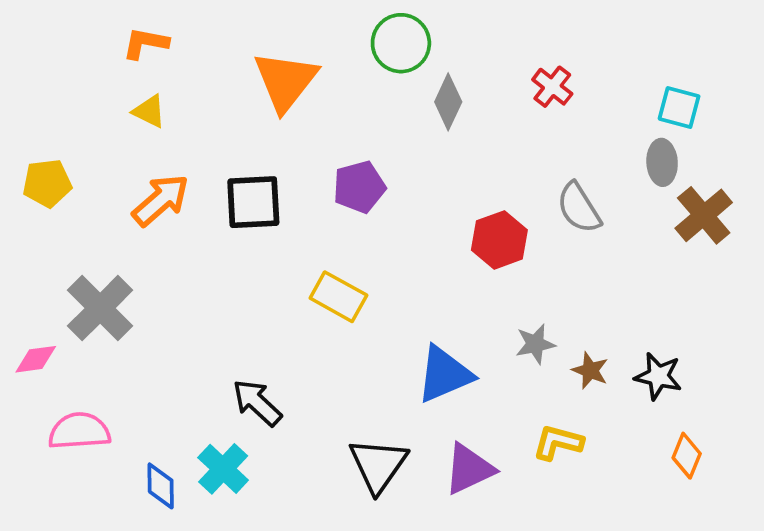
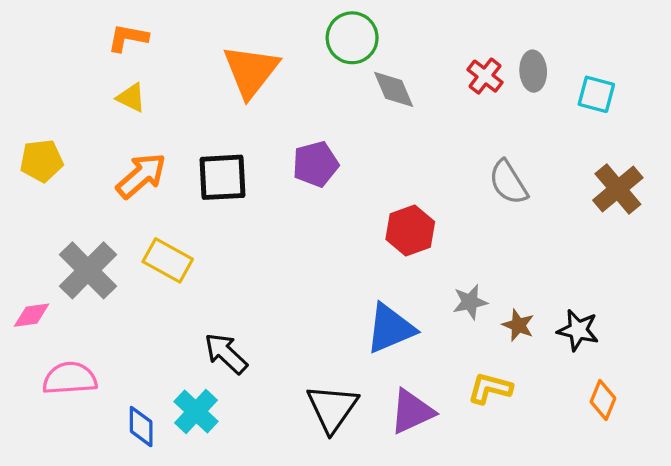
gray diamond: (448, 102) -> (394, 89), turned -48
gray ellipse: (662, 162) -> (533, 71), moved
red hexagon: (499, 240) -> (410, 231), moved
yellow rectangle: (338, 297) -> (168, 260), moved

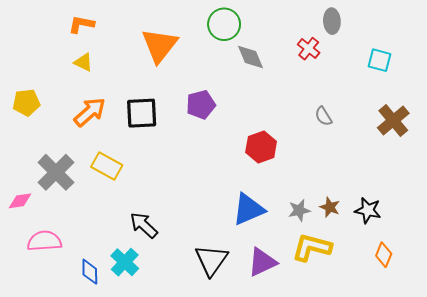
gray ellipse: (533, 71) -> (332, 21), moved
gray semicircle: (508, 182) -> (323, 116), size x0.7
gray star: (470, 302) -> (299, 210), moved
yellow L-shape: (490, 388) -> (312, 247), size x1.4

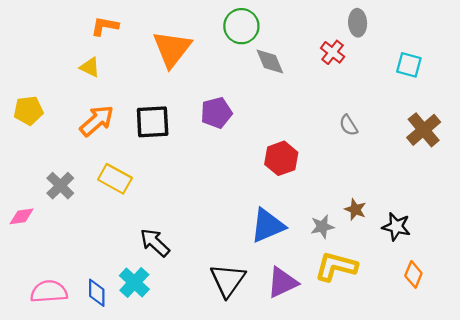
orange L-shape: (81, 24) -> (105, 26), moved
gray cross: (56, 172) -> (60, 186), size x0.7
brown star: (330, 207) -> (355, 210), moved
pink semicircle: (44, 241) -> (49, 292), moved

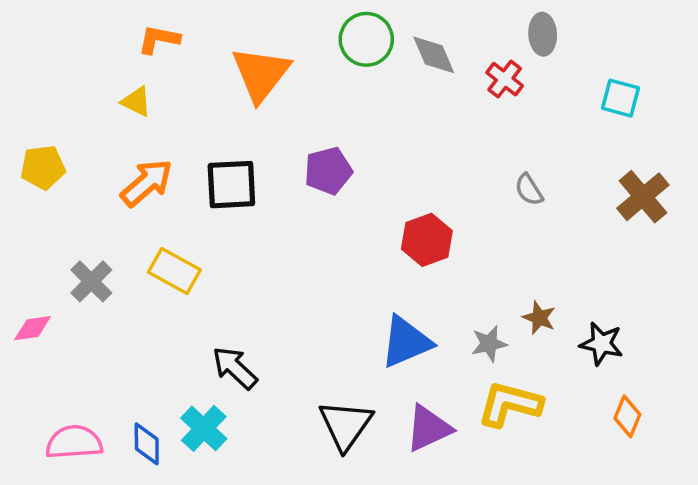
gray diamond: (270, 61) -> (434, 55), moved

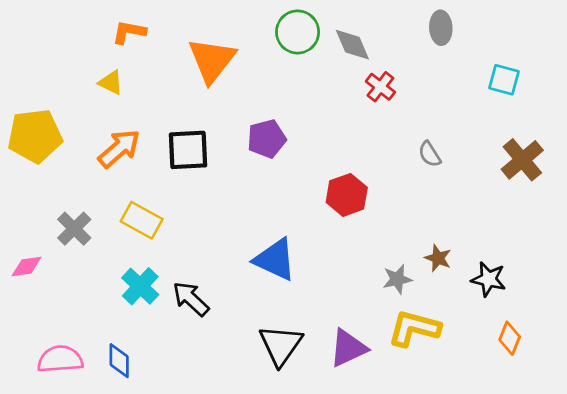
red cross: (505, 79) -> (380, 87), moved
yellow pentagon: (43, 167) -> (35, 136), size x1.5
blue triangle: (406, 342) -> (275, 260), moved, turned 48
cyan cross: (204, 428) -> (140, 286), moved

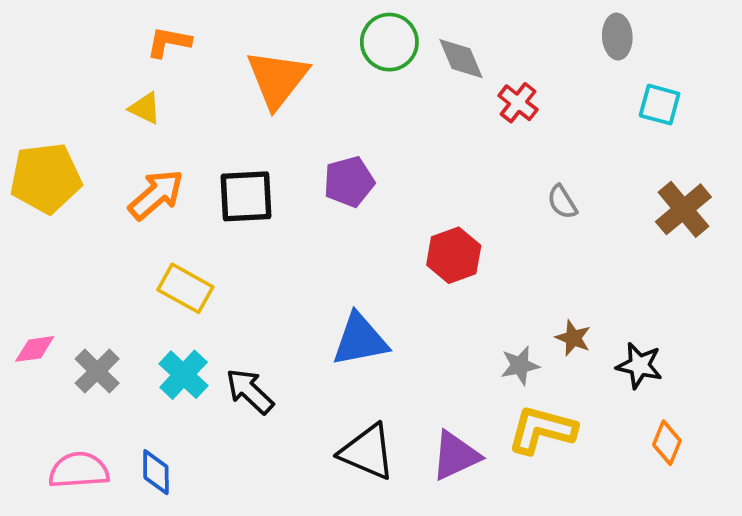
gray ellipse: (441, 28) -> (617, 37), moved
red cross: (380, 87) -> (518, 103), moved
gray cross: (74, 229) -> (97, 371), moved
blue triangle: (275, 260) -> (360, 340), turned -36
black triangle: (281, 345) -> (367, 452), turned -42

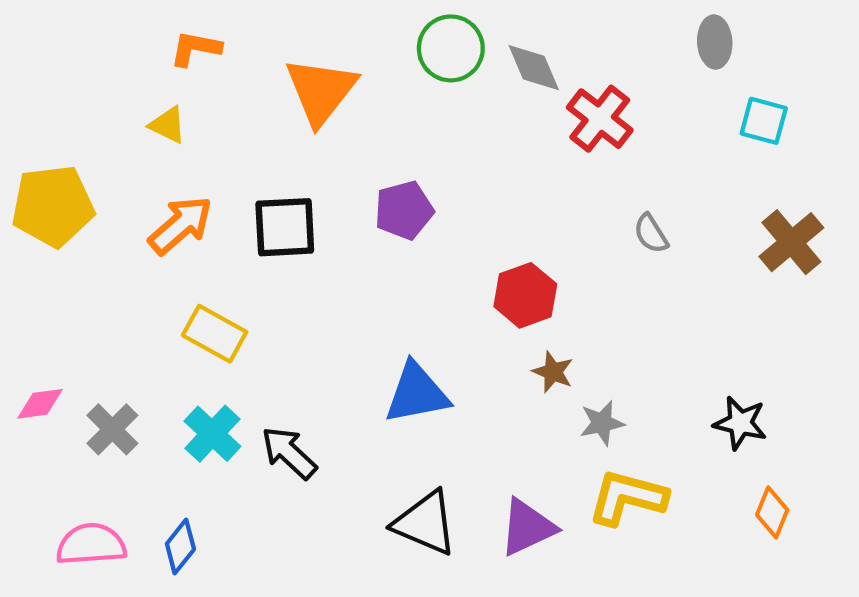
red cross: (518, 103) -> (600, 119), size x1.4
brown star: (573, 338) -> (553, 372), moved
blue diamond: (156, 472) -> (180, 546), turned 39

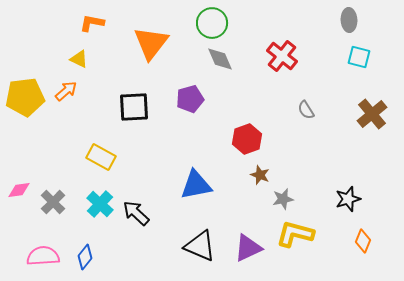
gray ellipse: (715, 42) -> (349, 20), moved
gray diamond: (534, 68) -> (220, 59), moved
orange arrow: (180, 225) -> (66, 91), moved, size x0.7
black star: (740, 423) -> (348, 199), turned -30

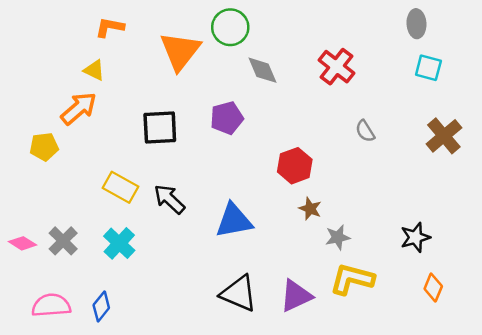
green circle: (212, 23) -> (230, 27), moved
orange arrow: (66, 91) -> (79, 108), size x1.4
yellow pentagon: (25, 97) -> (44, 147), moved, size x0.6
pink diamond: (19, 190) -> (23, 243), moved, turned 40
black arrow: (136, 213) -> (169, 199), moved

